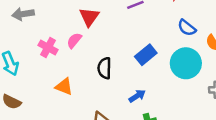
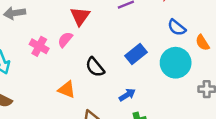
black semicircle: (104, 68) -> (95, 67), turned -40
orange triangle: (64, 87) -> (67, 90), moved

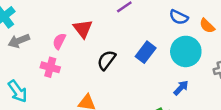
pink semicircle: (65, 40) -> (59, 41), moved
black semicircle: (95, 67) -> (107, 60), moved, turned 90
blue arrow: (127, 95) -> (181, 88), moved

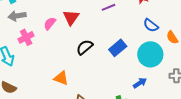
pink cross: (50, 67) -> (26, 37), moved, turned 35

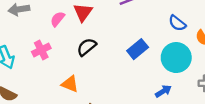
pink cross: (26, 37) -> (41, 50), moved
black semicircle: (85, 47) -> (87, 47), moved

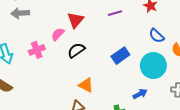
pink semicircle: (58, 19) -> (58, 34), moved
orange triangle: (70, 84) -> (86, 85), moved

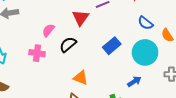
red triangle: (75, 20) -> (81, 18), moved
pink cross: (37, 50) -> (37, 53), moved, turned 35

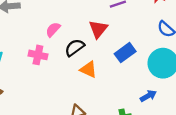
red triangle: (81, 18) -> (98, 29), moved
orange triangle: (81, 78) -> (89, 69), moved

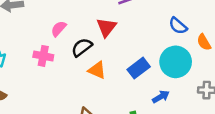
blue rectangle: (125, 53) -> (139, 68), moved

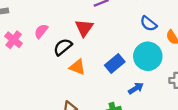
pink cross: (43, 56) -> (14, 40), moved, turned 30

